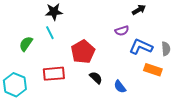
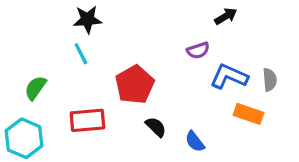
green semicircle: (26, 44) -> (35, 88), moved

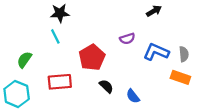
purple semicircle: (198, 50) -> (127, 39), moved
orange rectangle: (249, 114) -> (180, 77), moved

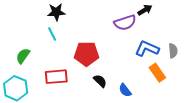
purple semicircle: (127, 39) -> (125, 23), moved, size x1.5
red pentagon: (92, 57) -> (86, 54), turned 30
orange rectangle: (180, 77) -> (157, 73), moved, turned 36

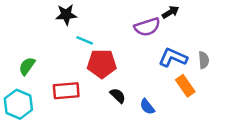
cyan line: (52, 34) -> (85, 40), moved, turned -40

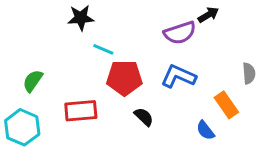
blue L-shape: (173, 58) -> (178, 76), moved
blue semicircle: (147, 107) -> (205, 130), moved

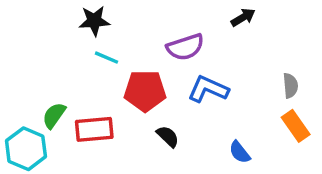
purple semicircle: (180, 33) -> (185, 47), moved
cyan line: (103, 49) -> (107, 58), moved
green semicircle: (33, 81) -> (54, 115), moved
orange rectangle: (226, 105) -> (296, 126), moved

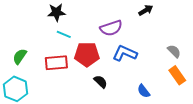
gray semicircle: (290, 86) -> (174, 51), turned -40
green semicircle: (54, 115) -> (20, 56), moved
red rectangle: (94, 129) -> (56, 63), moved

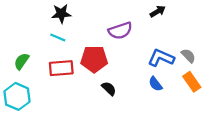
cyan line: (64, 34) -> (58, 37), moved
blue L-shape: (125, 53) -> (161, 58), moved
blue semicircle: (144, 91) -> (155, 84), moved

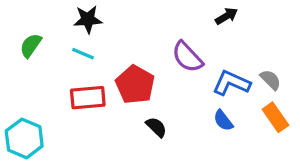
purple semicircle: (120, 31) -> (187, 57), moved, turned 65
red pentagon: (94, 59) -> (135, 85), turned 30
green semicircle: (22, 61) -> (31, 45), moved

